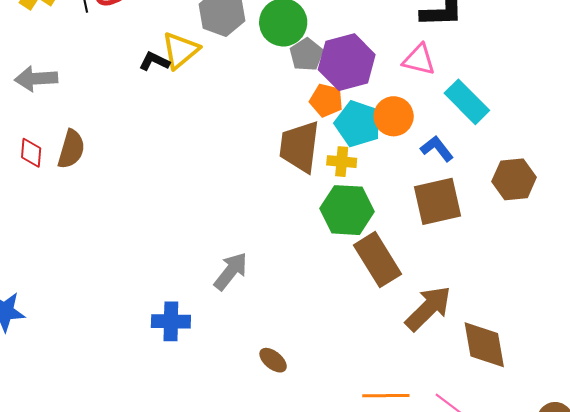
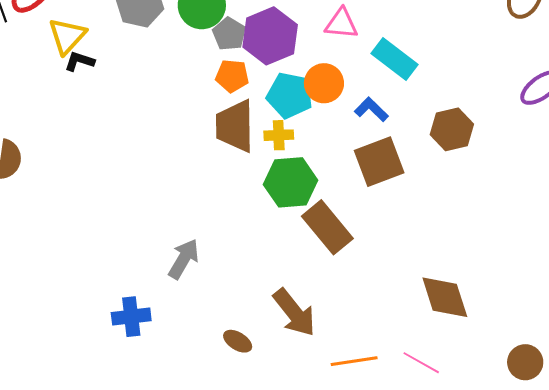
yellow triangle: (180, 50) -> (67, 36), moved
orange pentagon: (326, 100) -> (232, 76), moved
brown arrow: (428, 308) -> (294, 313), moved, turned 104

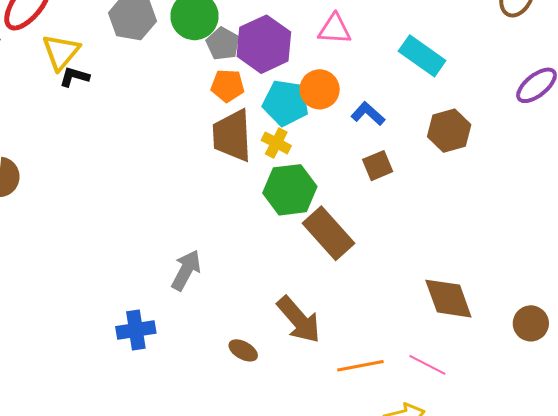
cyan rectangle: (395, 59) -> (422, 56), moved
yellow cross: (279, 135) -> (276, 143), turned 32
brown square: (379, 162) -> (378, 166), size x0.6
brown circle: (525, 362) -> (531, 323), moved

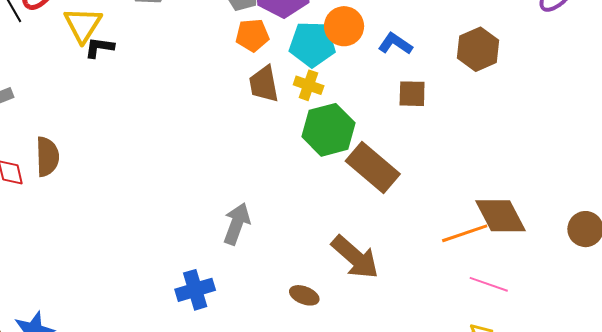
brown trapezoid: (232, 136) -> (264, 84), size x0.7
brown square: (378, 166) -> (412, 94), turned 32
orange line: (360, 366) -> (465, 233), moved

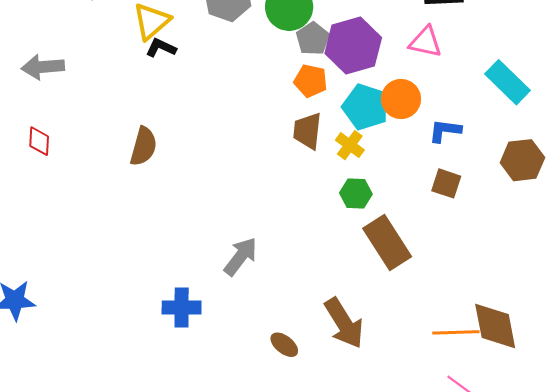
blue L-shape: (395, 44) -> (445, 131), turned -44
green hexagon: (328, 130) -> (356, 193), size x0.6
brown semicircle: (47, 157) -> (143, 146), moved

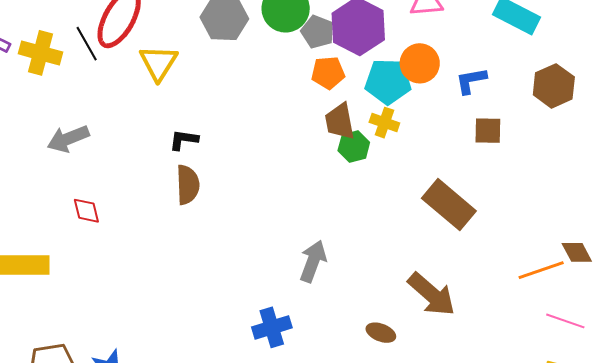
black L-shape: (161, 48) -> (184, 140), moved
green hexagon: (356, 193) -> (354, 147), moved
brown diamond: (495, 326) -> (577, 252), size x0.6

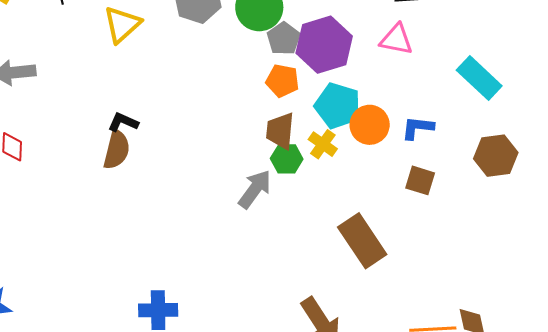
orange circle: (420, 63) -> (370, 125), moved
black L-shape: (184, 140) -> (123, 122), moved
gray arrow: (313, 261) -> (255, 189), moved

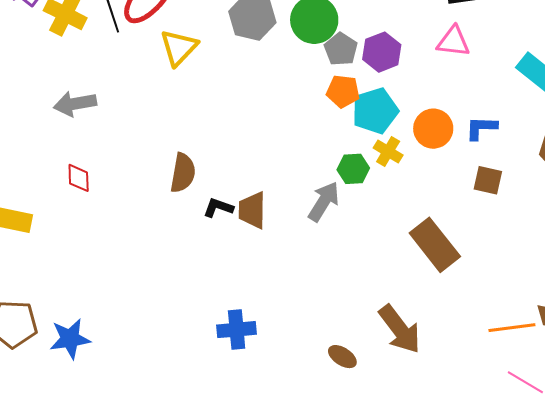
purple hexagon: (324, 45) -> (382, 52), size x0.7
cyan pentagon: (338, 106) -> (375, 111), moved, turned -30
black L-shape: (123, 122) -> (218, 208), moved
brown trapezoid: (280, 131) -> (252, 210), moved

